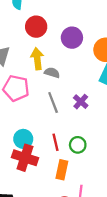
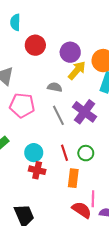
yellow arrow: (37, 59) -> (77, 70), moved, turned 54
purple cross: (81, 102) -> (85, 112), size x1.6
red cross: (25, 158) -> (37, 170), size x0.7

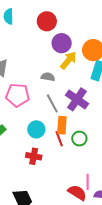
red circle: (35, 45) -> (47, 21), moved
cyan circle: (34, 153) -> (36, 129), moved
orange rectangle: (73, 178) -> (62, 125), moved

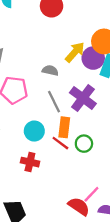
purple circle: (62, 43) -> (93, 58), moved
red line: (59, 139) -> (60, 143), turned -35
pink line: (88, 182) -> (91, 194), turned 42

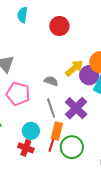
red line: (60, 143) -> (52, 144), turned 63
green circle: (84, 144) -> (72, 147), size x1.5
red cross: (30, 162) -> (26, 148), moved

